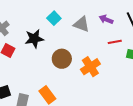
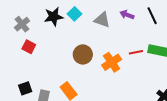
black star: (34, 39) -> (54, 17), moved
red line: (115, 42) -> (136, 52), moved

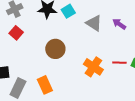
brown circle: (83, 54) -> (55, 49), moved
orange cross: (112, 62) -> (93, 67), turned -36

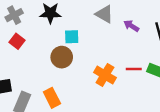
cyan square: (68, 11) -> (72, 37), moved, turned 32
gray triangle: (94, 23) -> (104, 14), moved

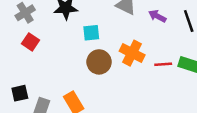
brown circle: (62, 57) -> (99, 62), moved
orange cross: (105, 75) -> (132, 53), moved

